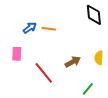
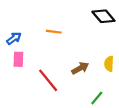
black diamond: (94, 15) -> (103, 16), turned -35
blue arrow: (30, 28) -> (14, 38), moved

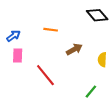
brown arrow: (80, 68) -> (74, 49), moved

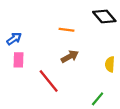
orange line: (51, 30) -> (66, 30), moved
brown arrow: (74, 49) -> (70, 57), moved

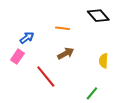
blue arrow: (14, 39) -> (27, 38), moved
pink rectangle: (19, 60) -> (17, 57), turned 32

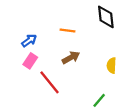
black diamond: (98, 16) -> (106, 17), turned 35
pink rectangle: (17, 57) -> (30, 61), moved

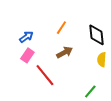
black diamond: (106, 17) -> (97, 35), moved
orange line: (68, 30) -> (61, 28), turned -64

